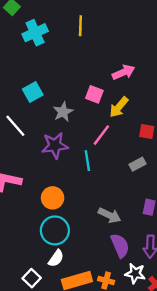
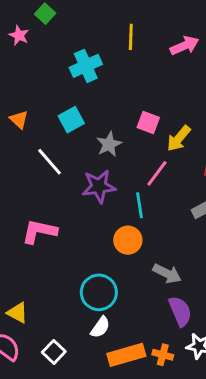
cyan cross: (35, 33) -> (86, 66), moved
pink arrow: (124, 72) -> (184, 46), moved
orange circle: (53, 198) -> (128, 240), moved
white square: (32, 278) -> (54, 352), moved

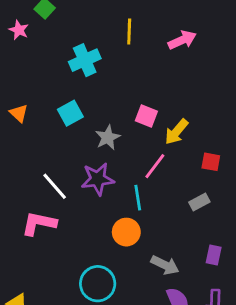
white line: (49, 162) -> (55, 186), moved

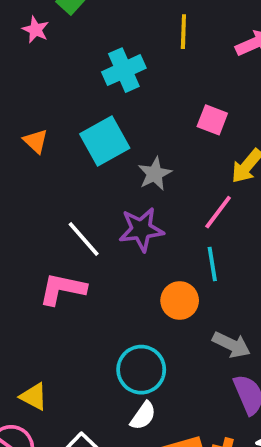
cyan square: (70, 113) -> (105, 141), size x1.4
pink square: (146, 116) -> (212, 120), moved
cyan line: (138, 198) -> (212, 264), moved

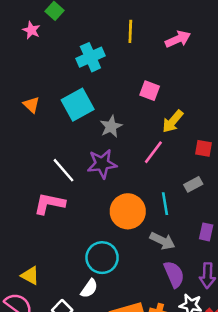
cyan line: (212, 264) -> (165, 204), moved
orange circle: (180, 301) -> (128, 211), size x1.4
white semicircle: (143, 416) -> (89, 288), moved

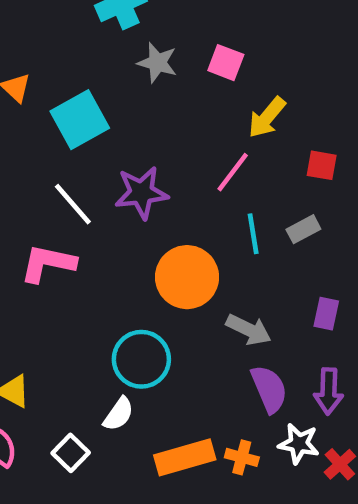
cyan square: (78, 105) -> (80, 120), moved
gray star: (111, 127) -> (157, 63), moved, turned -30
cyan line: (165, 204) -> (253, 234), moved

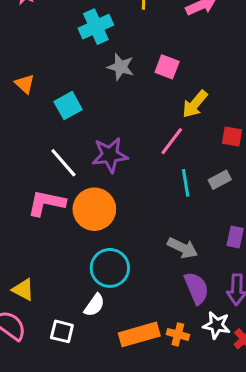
cyan square: (80, 120) -> (68, 106), size x0.7
orange circle: (187, 277) -> (94, 209), moved
white square: (71, 453) -> (62, 331), turned -30

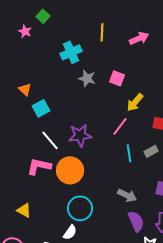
cyan square: (68, 106) -> (41, 108), moved
yellow triangle: (23, 290) -> (24, 210), moved

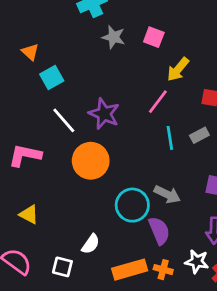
purple star: (80, 135) -> (104, 114), turned 30
pink L-shape: (39, 166) -> (25, 155), moved
cyan circle: (80, 208) -> (132, 205), moved
purple semicircle: (136, 221) -> (159, 231), moved

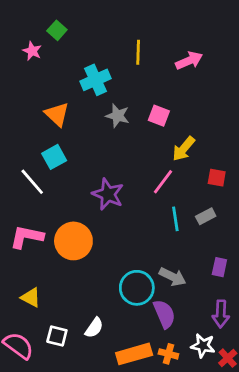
orange triangle: (30, 52) -> (57, 114), moved, size x1.4
white line: (64, 120) -> (32, 182), moved
orange circle: (91, 161) -> (73, 241), moved
white square: (62, 267) -> (57, 336), moved

